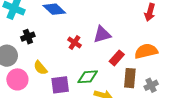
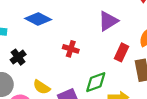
purple triangle: (102, 34) -> (108, 21), moved

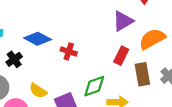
blue diamond: (38, 19) -> (38, 39), moved
purple triangle: (108, 21) -> (123, 21), moved

